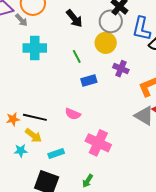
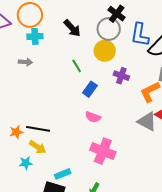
gray arrow: (21, 20) -> (25, 62), moved, turned -40
cyan cross: (35, 48) -> (35, 36), moved, size x0.7
blue rectangle: (89, 80) -> (90, 89), turned -35
pink semicircle: (73, 114) -> (93, 117), moved
cyan rectangle: (56, 154) -> (63, 174), moved

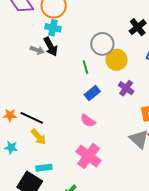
black arrow: (72, 28) -> (51, 47), moved
gray circle: (109, 29) -> (102, 44), moved
yellow arrow: (38, 147) -> (39, 137), moved

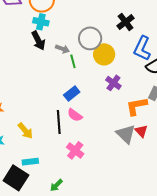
gray arrow: (37, 50) -> (62, 49), moved
blue rectangle: (92, 93) -> (72, 93), moved
black line: (32, 118) -> (59, 122), moved, turned 60
pink cross: (89, 156) -> (75, 150), size x0.7

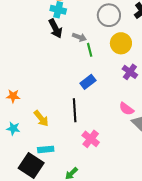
gray circle: (90, 38) -> (109, 15), moved
pink semicircle: (75, 115) -> (126, 109), moved

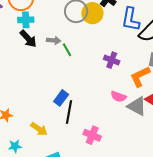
yellow circle: (121, 43) -> (92, 13), moved
blue rectangle: (88, 82) -> (61, 98), moved
black line: (75, 110) -> (69, 112), turned 30

